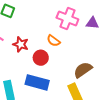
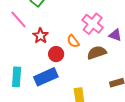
brown semicircle: (83, 70) -> (97, 53), moved
blue rectangle: (37, 82) -> (46, 77), turned -55

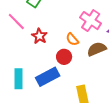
red circle: (56, 54) -> (64, 57), moved

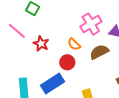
pink cross: (91, 21) -> (91, 24), turned 30

